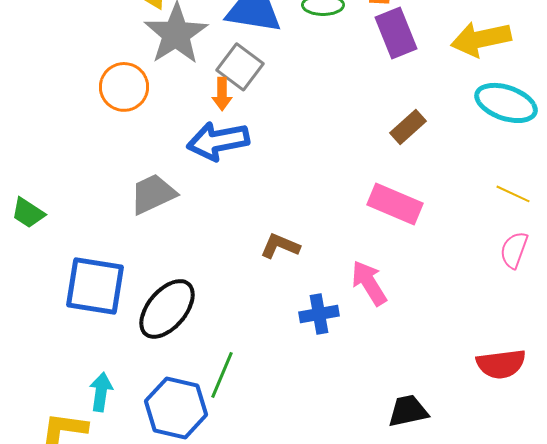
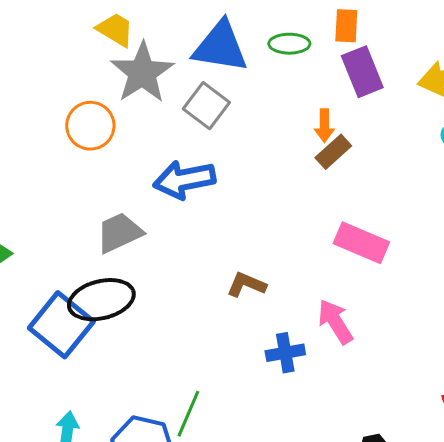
orange arrow: (222, 94) -> (324, 126), moved
brown rectangle: (408, 127) -> (333, 152), moved
blue square: (95, 286) -> (61, 325), turned 30
black ellipse: (167, 309) -> (101, 300), moved, turned 36

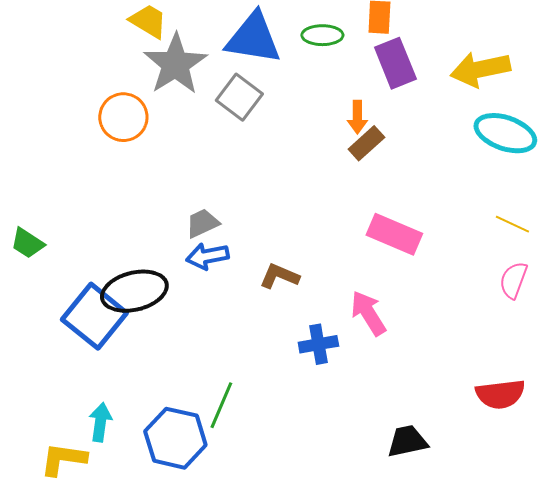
blue arrow: (184, 180) -> (207, 256), moved, size x0.7
gray trapezoid: (119, 233) -> (202, 223), moved, size x0.7

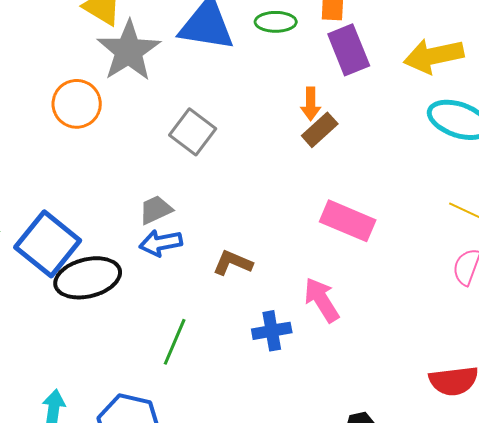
gray square: (239, 97) -> (193, 132), moved
blue square: (94, 316) -> (48, 244), moved
green line: (221, 405) -> (175, 342), moved

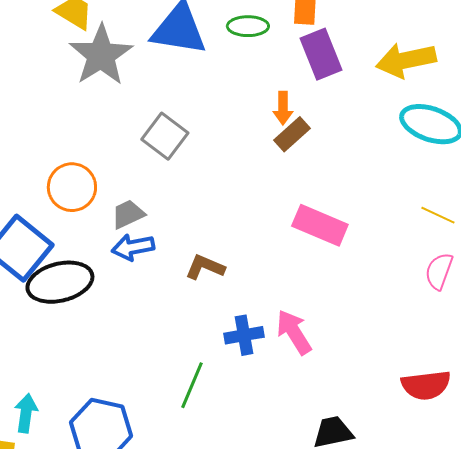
orange circle: (77, 104) -> (72, 187), moved
pink arrow: (322, 300) -> (294, 332), moved
green line: (175, 342) -> (192, 385), moved

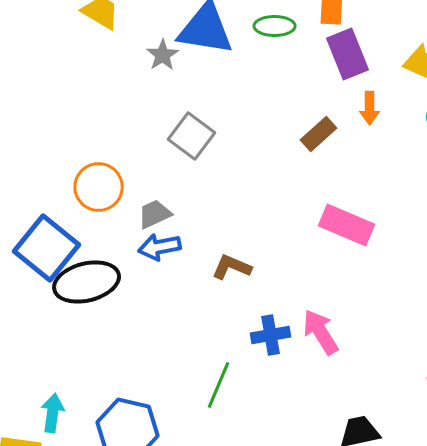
gray star: (101, 55) -> (163, 55), moved, size x0.5
orange arrow: (283, 108) -> (370, 108), moved

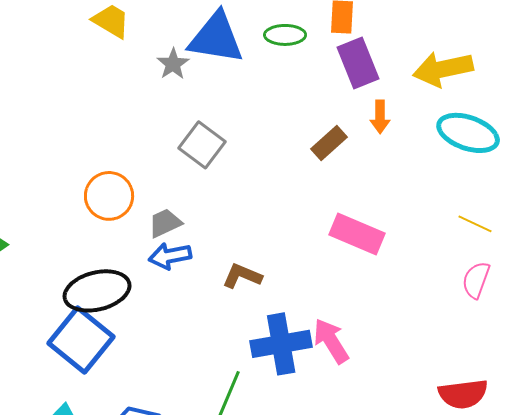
blue square: (47, 248) -> (81, 340), moved
blue cross: (271, 335) -> (281, 344), size x1.5

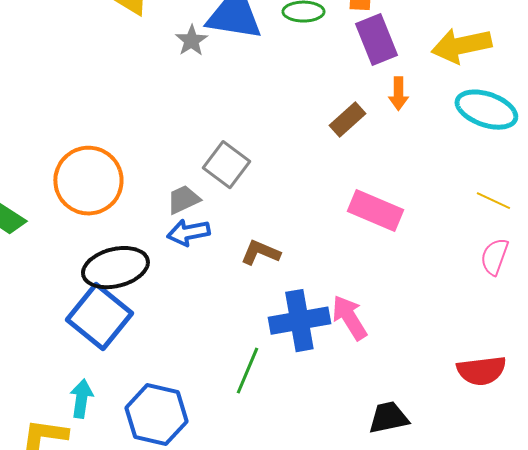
gray square: (202, 145) -> (226, 165), moved
orange circle: (109, 196) -> (88, 181), moved, size x1.4

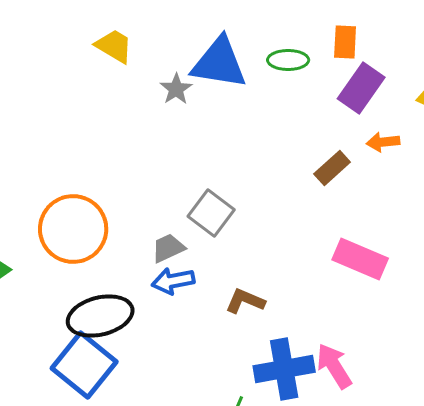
purple rectangle: (376, 40) -> (361, 88), turned 57
orange arrow: (398, 94) -> (383, 142), turned 84

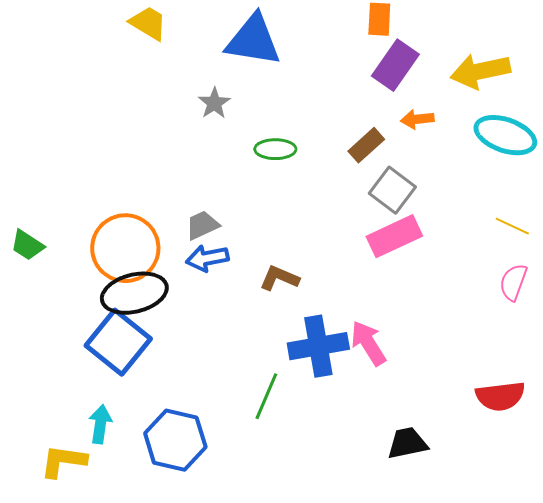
green ellipse: (288, 60) -> (275, 149), moved
gray star: (176, 89) -> (214, 103), moved
gray square: (211, 213) -> (392, 190), moved
orange circle: (73, 229) -> (125, 248), moved
pink rectangle: (360, 259) -> (394, 236), turned -48

